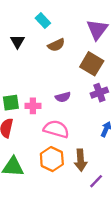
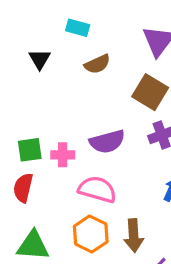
cyan rectangle: (43, 21) -> (78, 28), turned -32
purple semicircle: (63, 97) -> (107, 142), size x1.5

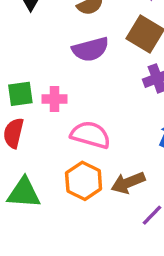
purple semicircle: (107, 142) -> (90, 49), moved
brown arrow: (134, 236) -> (128, 183), turned 72

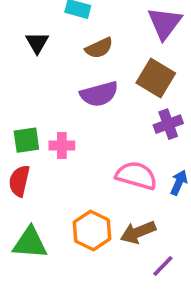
pink semicircle: (90, 135) -> (136, 176), moved

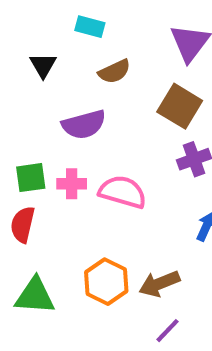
purple semicircle: (99, 94) -> (84, 125), moved
pink semicircle: (136, 176) -> (123, 192), moved
purple line: (163, 266) -> (167, 331), moved

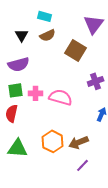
brown semicircle: (114, 71) -> (48, 35), moved
brown square: (180, 106) -> (76, 50), moved
purple semicircle: (84, 125) -> (19, 64), moved

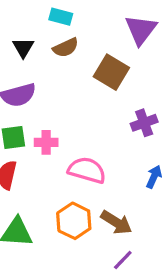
pink semicircle: (61, 97) -> (87, 170), moved
brown arrow: (79, 142) -> (116, 222), turned -126

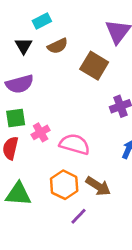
cyan rectangle: (61, 17) -> (42, 21), moved, turned -42
pink cross: (46, 142) -> (41, 132), moved, turned -30
purple line: (123, 260) -> (79, 216), moved

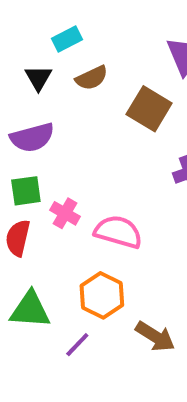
pink cross: (41, 132) -> (65, 213), turned -30
brown arrow: (98, 186) -> (155, 336), moved
purple line: (79, 216) -> (77, 345), moved

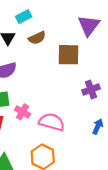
brown square: (149, 109) -> (69, 55), turned -30

